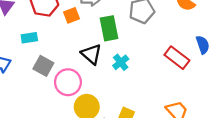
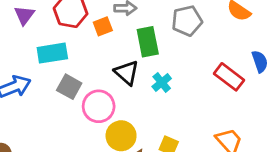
cyan rectangle: (29, 38) -> (52, 53), size x1.5

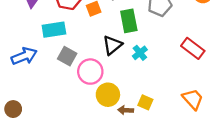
black triangle: (127, 73) -> (112, 45), turned 40

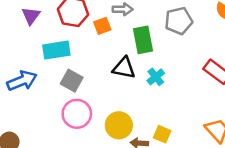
black triangle: (112, 45) -> (124, 68), turned 50
pink circle: (90, 72) -> (77, 114), moved

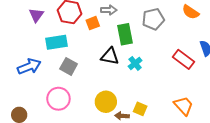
pink circle: (77, 114) -> (58, 99), moved

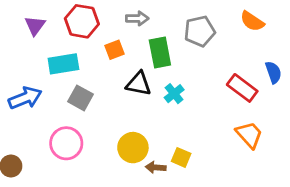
orange square: (93, 23) -> (114, 50), moved
orange trapezoid: (183, 106) -> (249, 135), moved

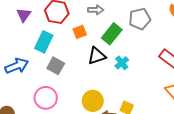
green rectangle: (160, 52) -> (112, 34), turned 50
cyan rectangle: (63, 64) -> (44, 42), turned -55
black triangle: (139, 84) -> (97, 56), turned -30

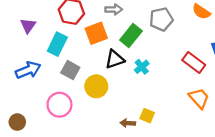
purple triangle: (24, 15) -> (28, 26), moved
orange square: (80, 32) -> (96, 33), size x1.5
yellow circle: (93, 101) -> (96, 86), moved

